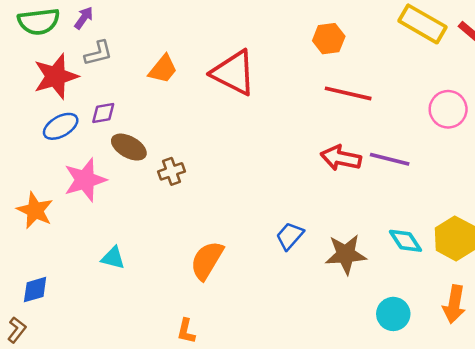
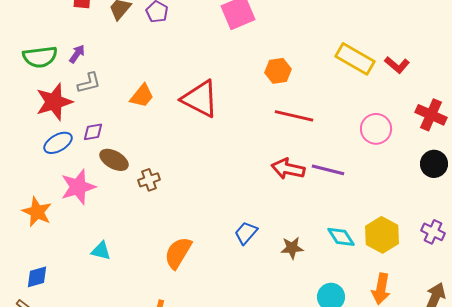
brown star: (346, 254) -> (292, 248), size x0.7

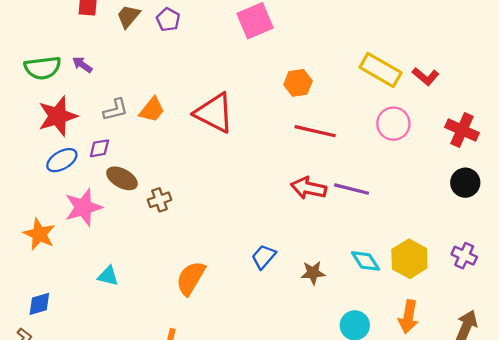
purple arrow: (77, 54) -> (82, 65), turned -90
gray L-shape: (89, 83) -> (116, 110), moved
pink circle: (376, 129) -> (393, 124), moved

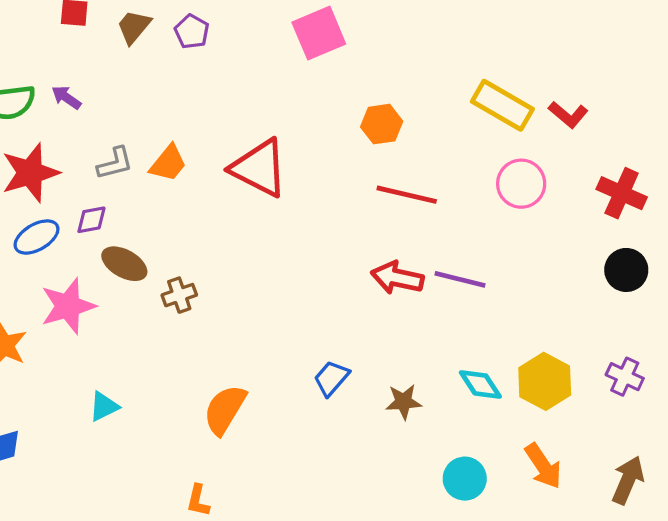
cyan triangle: (108, 276) -> (104, 406), turned -40
orange arrow: (408, 317) -> (543, 466), turned -44

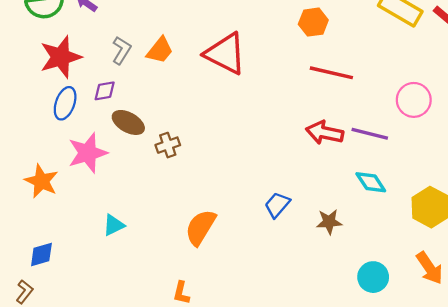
gray L-shape: (115, 163) -> (122, 50), turned -44
pink circle: (521, 184) -> (414, 100), moved
blue ellipse: (37, 237) -> (65, 103), turned -40
cyan diamond: (480, 384) -> (371, 182), moved

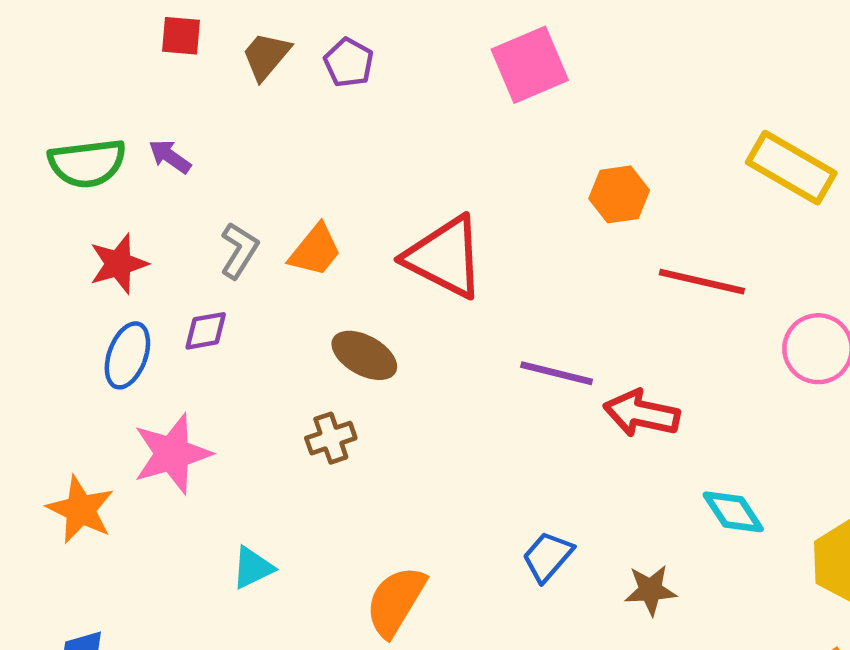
red star: (61, 57) -> (118, 264), size x0.7
red line: (331, 73) -> (702, 282), moved
brown ellipse: (128, 122) -> (364, 355), moved
purple line: (370, 134) -> (557, 373), moved
cyan triangle: (114, 225) -> (253, 568), moved

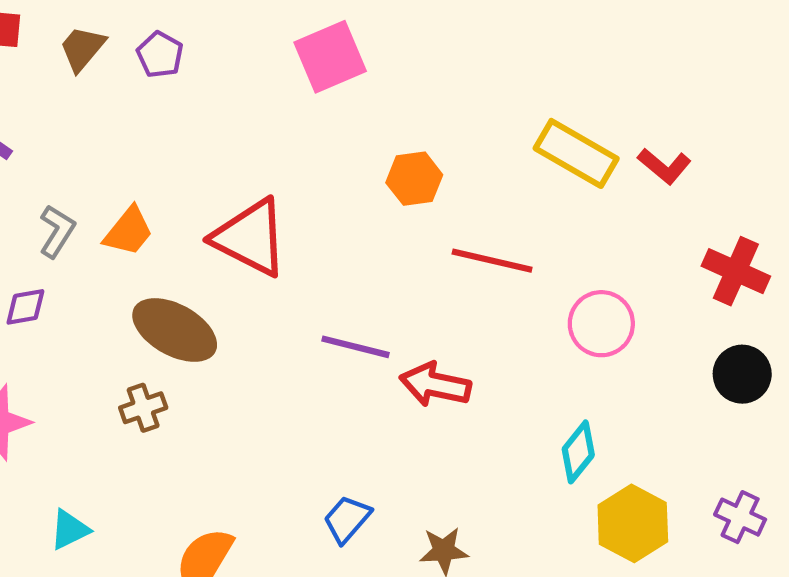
brown ellipse: (364, 355) -> (175, 330), size x1.4
cyan diamond: (733, 512) -> (578, 452), moved, turned 72

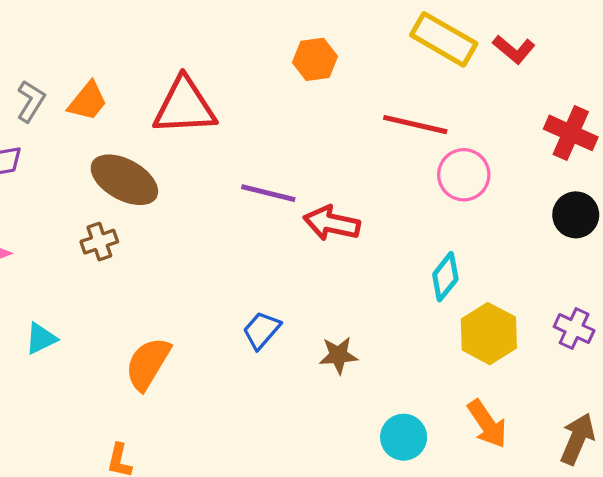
red triangle: (250, 238) -> (185, 106), turned -30
red line: (492, 261) -> (415, 125), moved

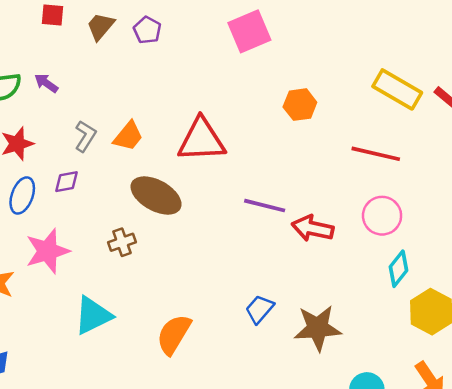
pink circle: (464, 175) -> (382, 216), moved
brown cross: (99, 242) -> (122, 242), moved
cyan triangle: (41, 339) -> (93, 315), size x1.6
brown star: (338, 355) -> (318, 328), size x1.6

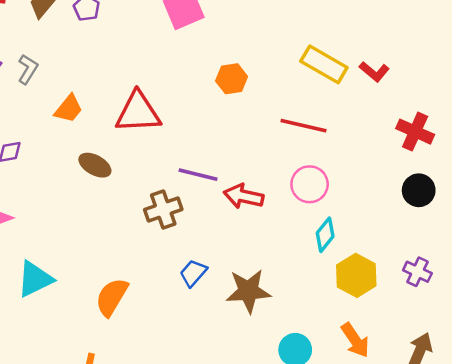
gray L-shape: (85, 136) -> (28, 69), moved
brown ellipse: (156, 195) -> (95, 165), size x0.7
brown cross: (122, 242) -> (163, 209), moved, size x1.4

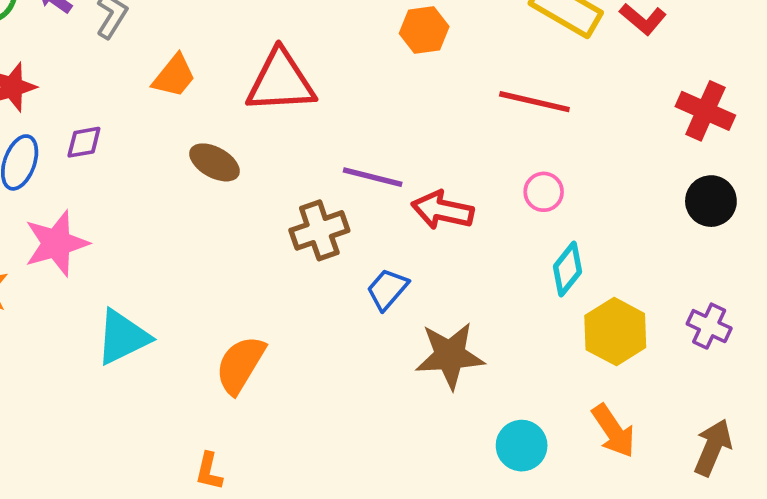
pink circle: (310, 184) -> (544, 192), size x0.7
blue trapezoid: (193, 273) -> (387, 289), moved

